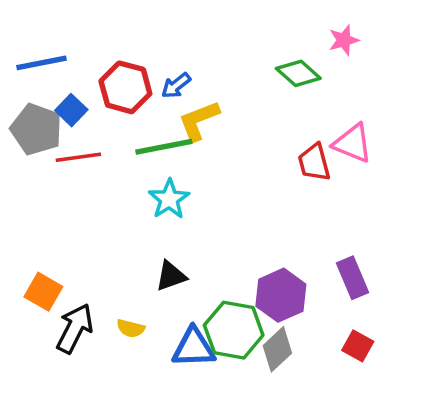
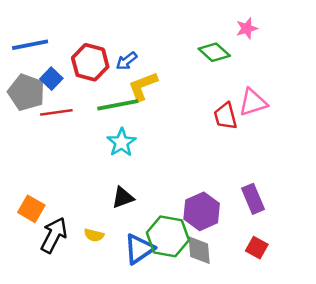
pink triangle: (353, 143) -> (253, 102), turned -40
blue triangle: (194, 348) -> (139, 249), turned -32
gray diamond: (277, 349) -> (199, 250), turned -52

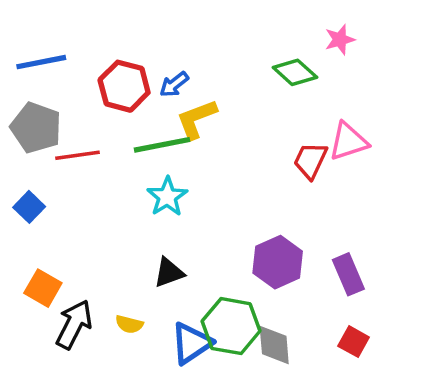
blue square: (51, 79) -> (29, 207), moved
red trapezoid: (225, 116) -> (310, 160), turned 40
purple hexagon: (202, 211) -> (278, 262), moved

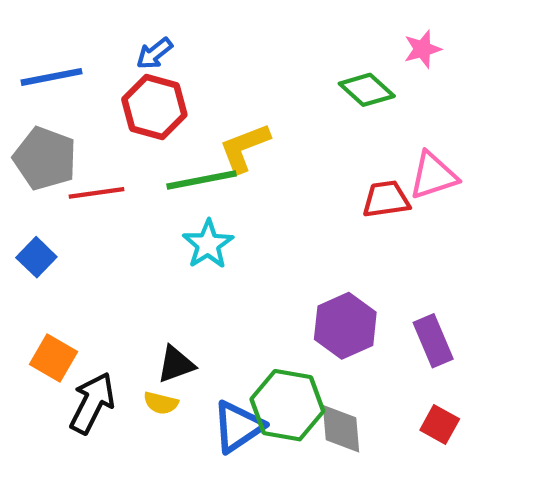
blue arrow: (174, 84) -> (154, 53), moved
red trapezoid: (310, 160) -> (386, 199), turned 57
black triangle: (169, 273) -> (176, 364), moved

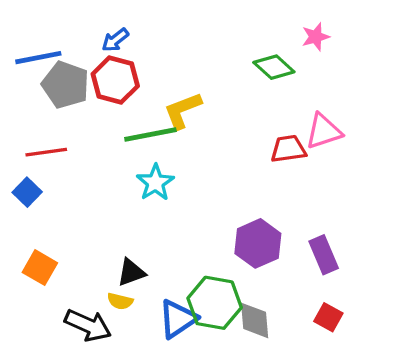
gray pentagon: (45, 158) -> (66, 85), moved
red line: (96, 193) -> (46, 152), moved
black arrow: (92, 403) -> (88, 325), moved, turned 87

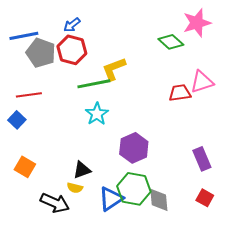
pink star: (316, 37) -> (197, 23), size x1.6
purple hexagon: (258, 243) -> (134, 148), moved

